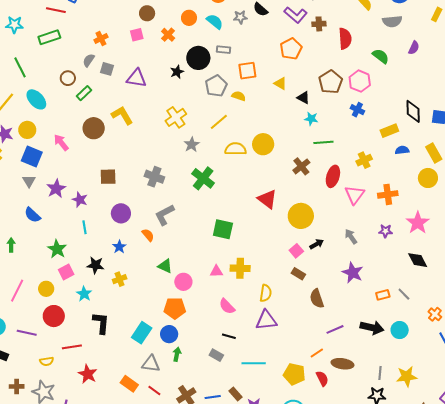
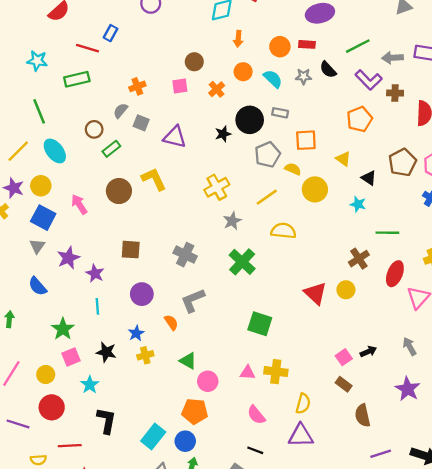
cyan star: (311, 119) -> (358, 204), moved
yellow circle: (263, 144) -> (315, 189), moved
yellow circle: (301, 216) -> (346, 290), moved, size x0.6
yellow cross: (120, 279) -> (145, 355), moved

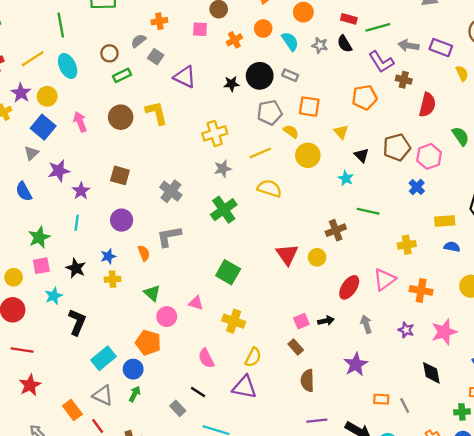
red rectangle: (307, 44) -> (349, 19), moved
red ellipse: (395, 274) -> (349, 287), moved
pink triangle: (248, 373) -> (196, 303), moved
black L-shape: (107, 421) -> (77, 322), moved

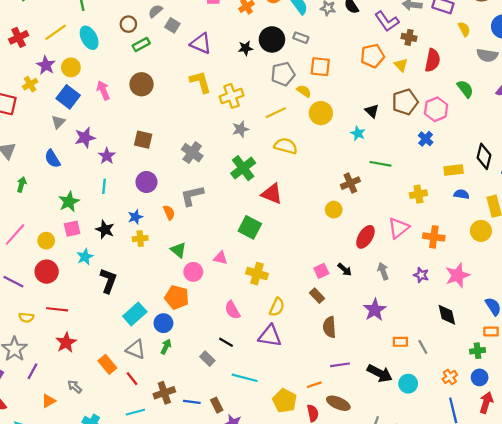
yellow L-shape: (156, 113) -> (200, 82), moved
yellow triangle: (341, 132) -> (401, 65), moved
red triangle: (287, 254) -> (272, 194), moved, turned -30
black arrow: (326, 321) -> (345, 269), turned 56

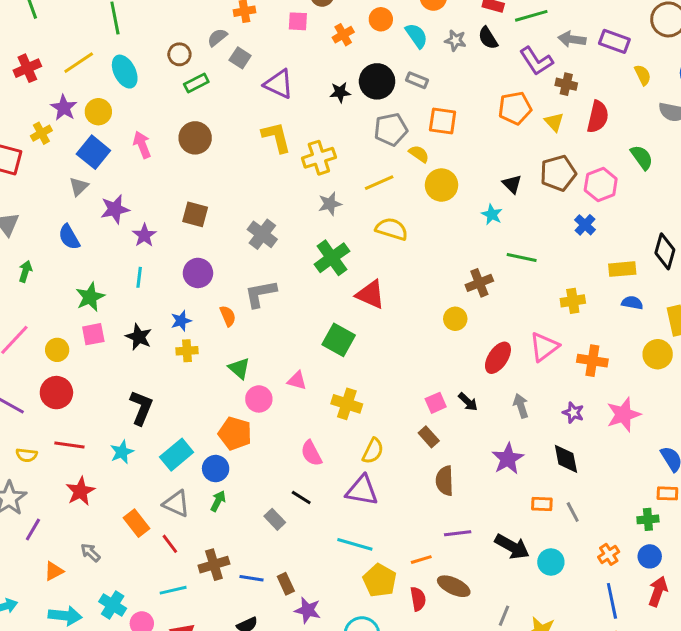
cyan star: (85, 257) -> (122, 452), moved
black diamond: (447, 315) -> (566, 459), moved
cyan line: (245, 378) -> (355, 544), moved

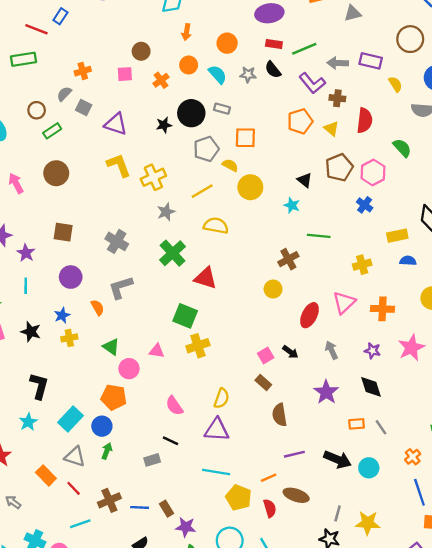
yellow cross: (347, 404) -> (198, 346), moved, turned -30
gray rectangle: (275, 519) -> (152, 460), turned -56

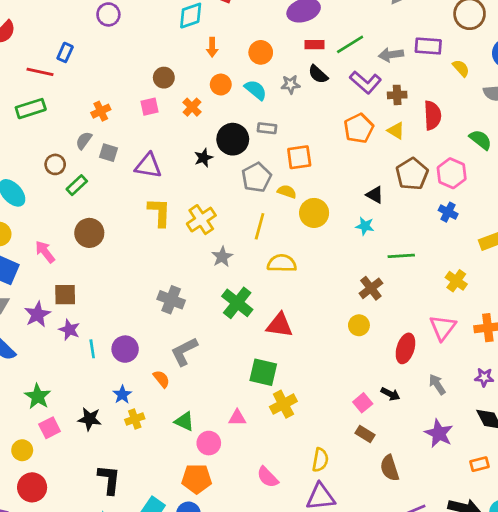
yellow L-shape: (119, 165) -> (159, 212), turned 32
yellow line: (202, 191) -> (260, 226), turned -35
brown square: (63, 232) -> (65, 295), moved
yellow cross: (362, 265) -> (456, 281), turned -30
cyan line: (26, 286) -> (92, 349), moved

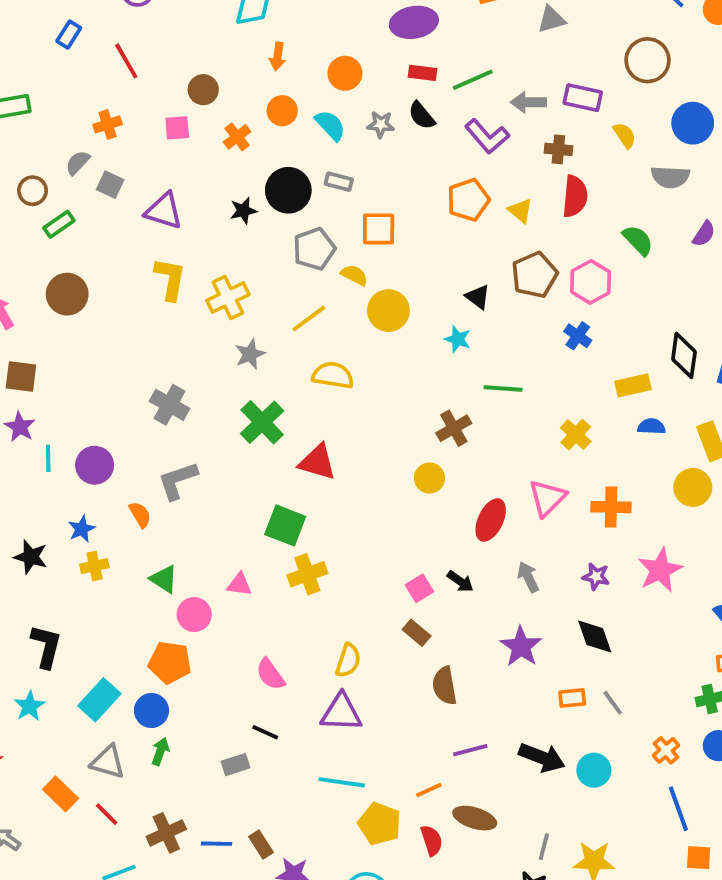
red line: (40, 72) -> (126, 61), moved, turned 40
brown cross: (397, 95) -> (558, 149), moved
yellow line: (260, 226) -> (309, 319), turned 30

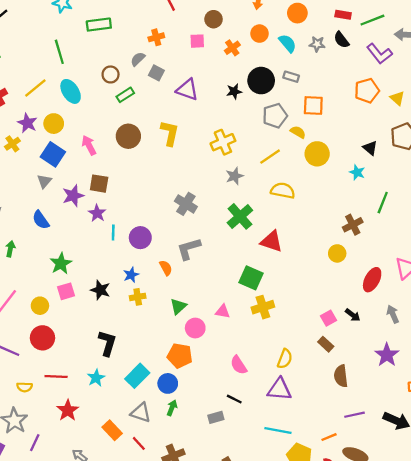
yellow L-shape: (170, 279) -> (170, 133), moved
green line: (503, 389) -> (383, 203), turned -75
green triangle: (164, 579) -> (178, 306), turned 42

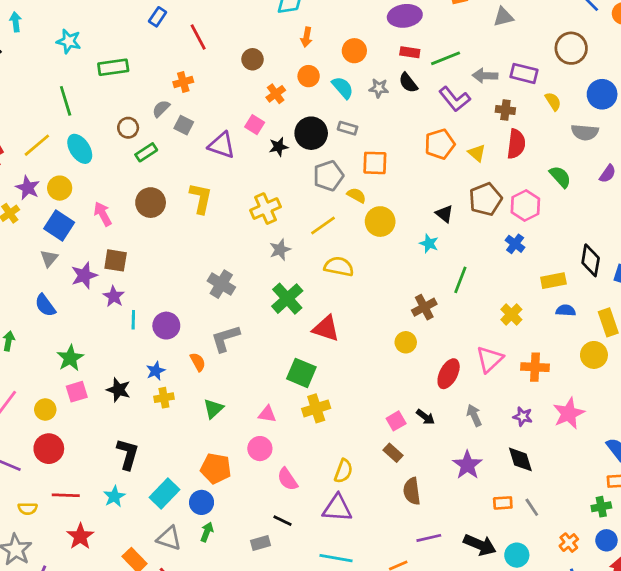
pink square: (197, 41) -> (255, 125), moved, turned 35
pink circle: (195, 328) -> (260, 449), moved

